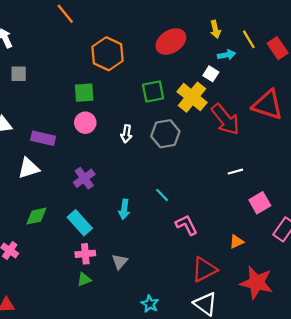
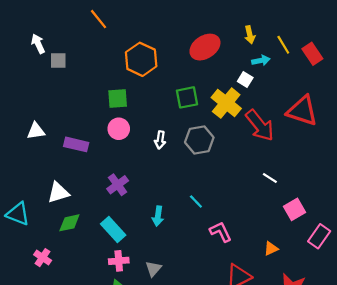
gray square: (19, 74) -> (58, 60), moved
white triangle: (29, 168) -> (58, 193), moved
white line: (235, 172) -> (270, 178), turned 48

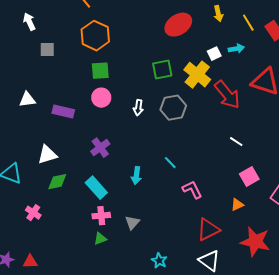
orange hexagon: (141, 59) -> (95, 36), moved
gray square: (58, 60) -> (47, 50), moved
cyan arrow: (261, 60) -> (236, 49), moved
white square: (245, 79) -> (214, 54), turned 32
pink square: (294, 209) -> (249, 177), moved

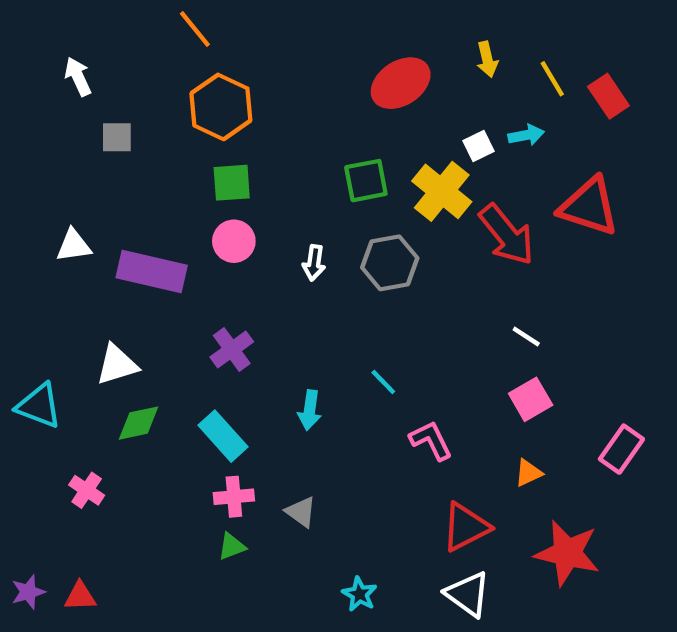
purple rectangle: (63, 112) -> (152, 272), size x1.4
pink square: (249, 177) -> (531, 399), moved
gray triangle: (132, 223) -> (301, 512), turned -35

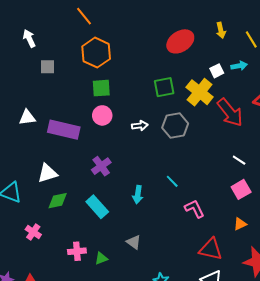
white arrow: (314, 263) -> (140, 126), turned -105
pink cross: (234, 497) -> (77, 251), moved
red triangle: (466, 527) -> (211, 249), turned 40

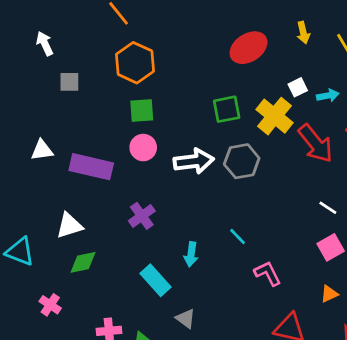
cyan arrow: (239, 66) -> (328, 96), moved
white arrow: (140, 126) -> (194, 161), size x1.8
cyan rectangle: (97, 207) -> (155, 280), moved

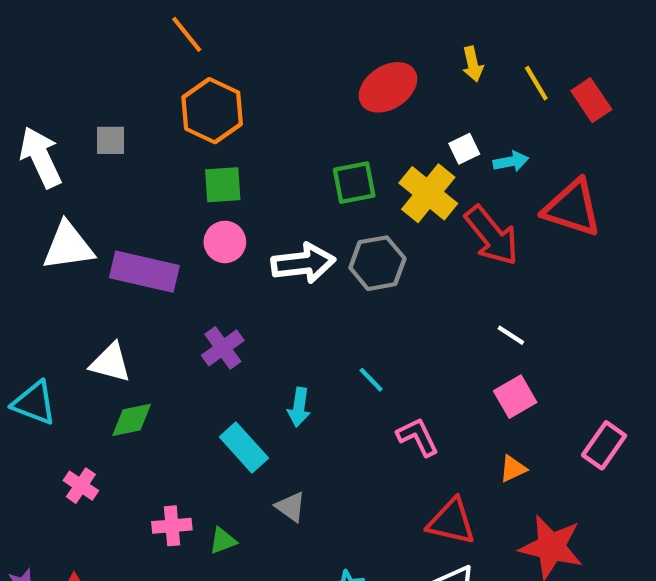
white arrow: (45, 44) -> (41, 157), moved, size x1.6
white triangle: (42, 150) -> (68, 246), size x1.5
white triangle: (69, 226) -> (110, 363), turned 32

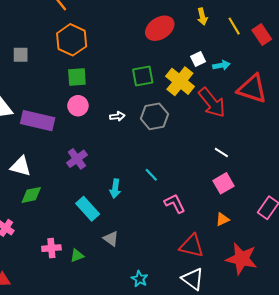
white arrow: (303, 263) -> (117, 116), size x0.5

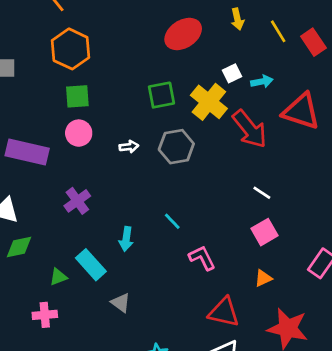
green triangle: (77, 256) -> (58, 277), moved

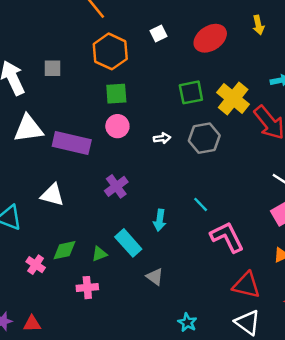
white square: (232, 73) -> (158, 33), moved
green diamond: (19, 247) -> (64, 250), moved
pink L-shape: (202, 258) -> (227, 237), size x1.4

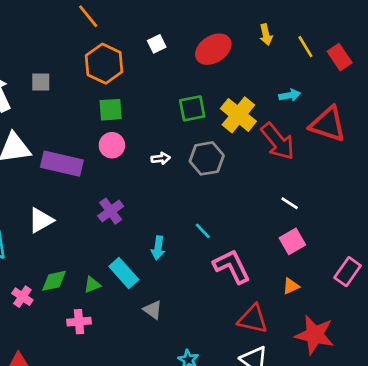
white triangle: (52, 195) -> (41, 220), turned -45

